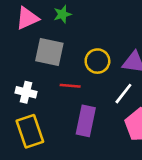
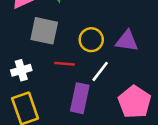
white cross: (26, 92) -> (21, 70), turned -30
white line: (123, 94) -> (100, 71), moved

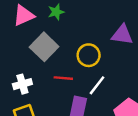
gray square: (44, 31) -> (44, 47), turned 32
purple triangle: (127, 41) -> (122, 35), moved

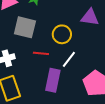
gray square: (44, 47) -> (25, 27), turned -30

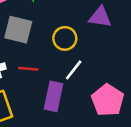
red line: (41, 53) -> (28, 69), moved

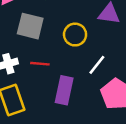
white line: (74, 70) -> (97, 65), moved

